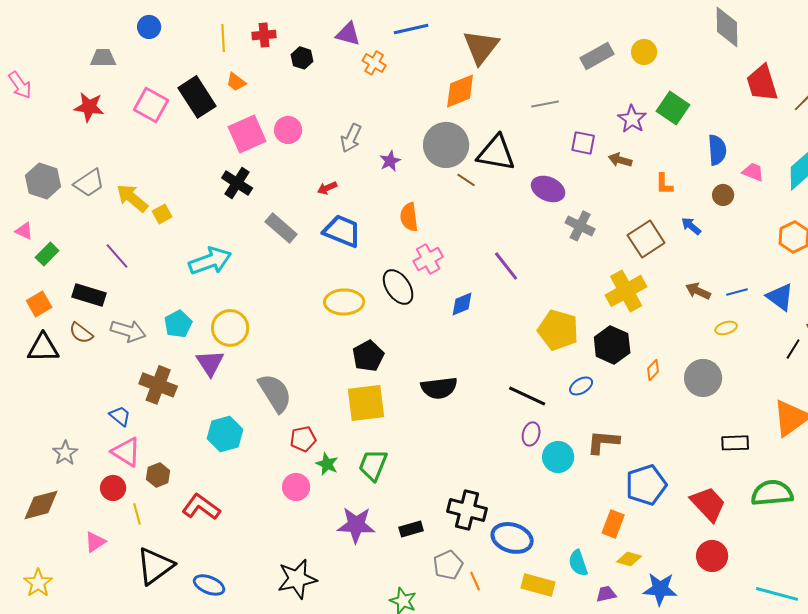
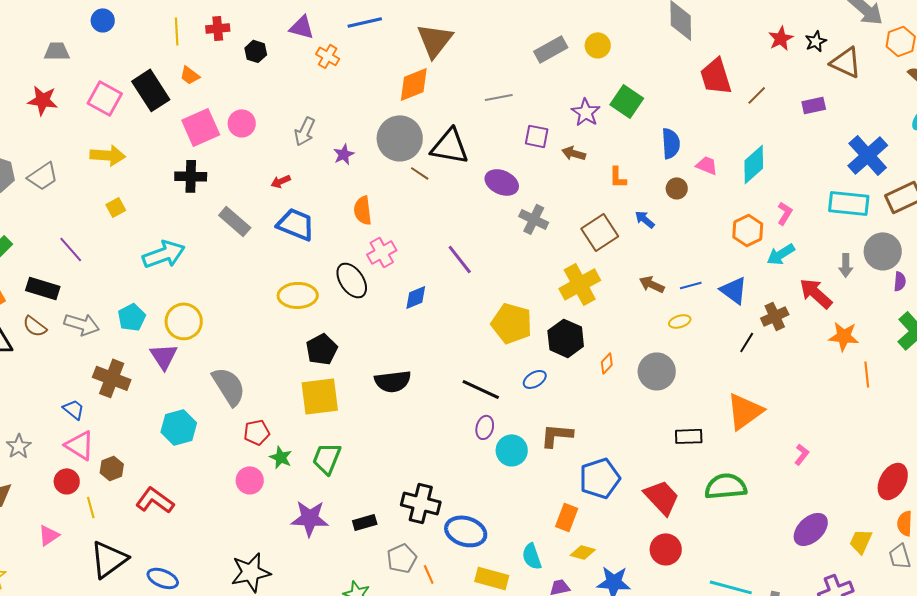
black cross: (237, 183) -> (191, 176), turned -32
yellow arrow: (132, 198) -> (108, 155), moved, turned 144

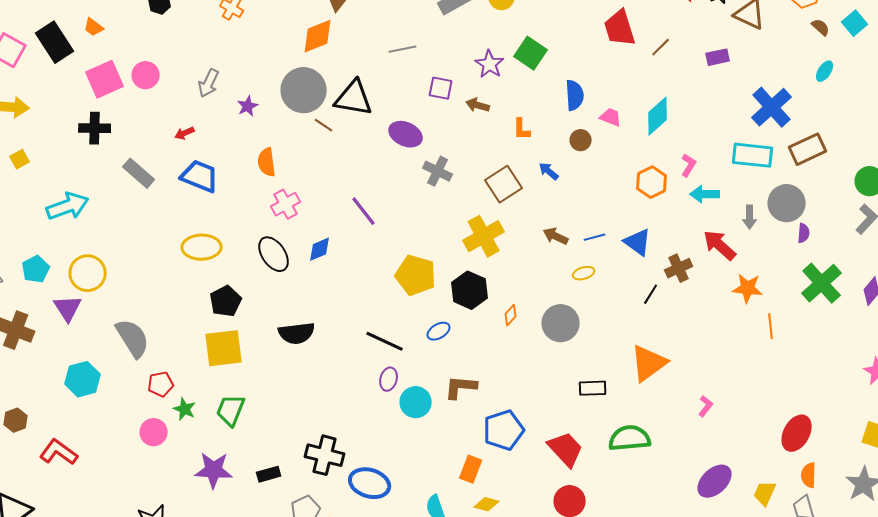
cyan arrow: (781, 254) -> (705, 194), moved, turned 32
black ellipse: (352, 280) -> (274, 254), moved

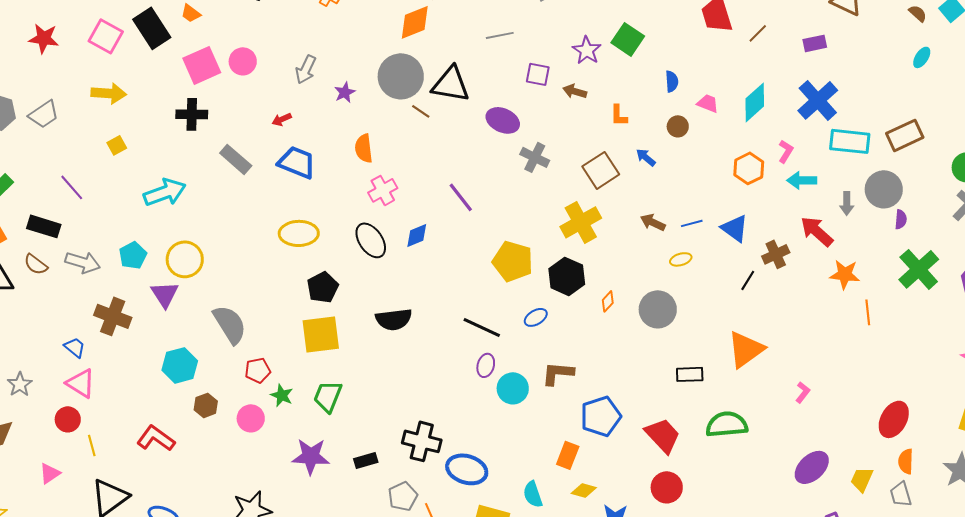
blue semicircle: (575, 95) -> (672, 81), size x0.7
blue cross: (772, 107) -> (818, 100), moved
brown hexagon: (16, 420) -> (206, 405), moved

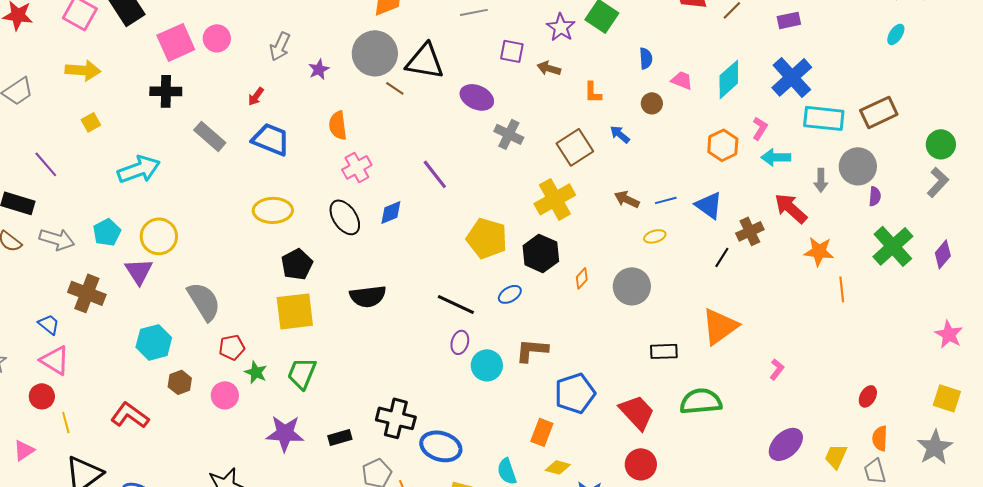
red arrow: (282, 119) -> (256, 96), turned -30
red ellipse: (894, 419) -> (868, 396), size x0.6

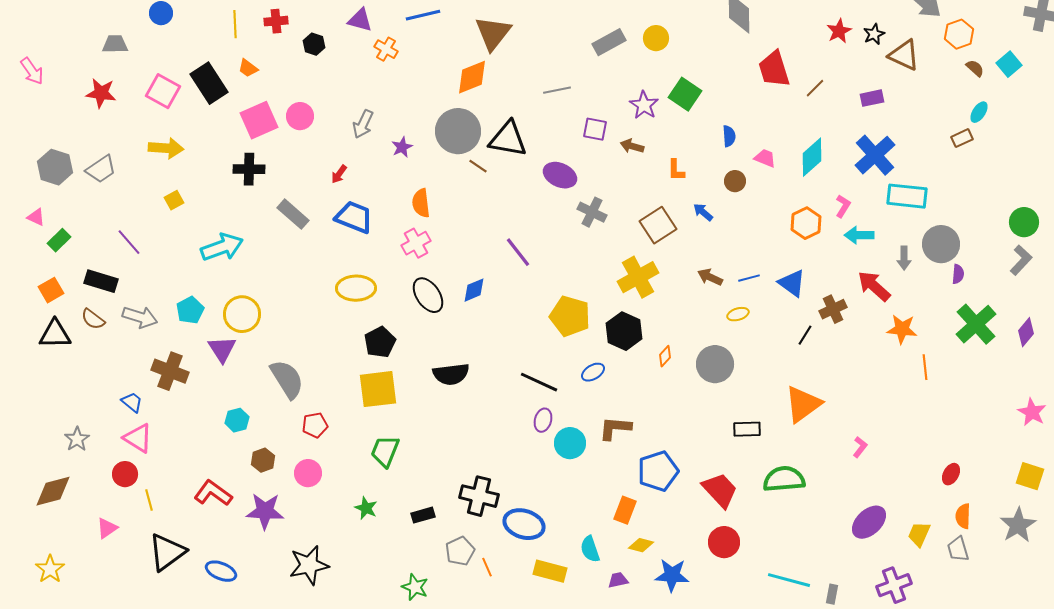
brown rectangle: (879, 112) -> (962, 138), moved, size x0.6
pink cross: (357, 167) -> (416, 243), moved
cyan hexagon: (154, 342) -> (237, 420), size x0.7
green star: (256, 372) -> (366, 508), moved
purple star: (285, 433) -> (265, 511), moved

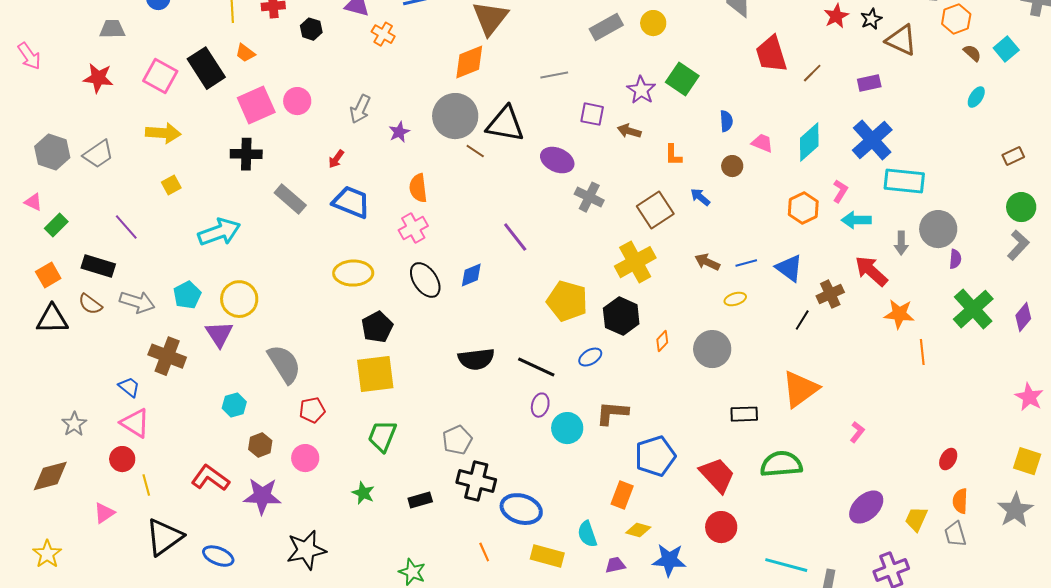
brown rectangle: (962, 138) -> (1013, 156), moved
black semicircle: (451, 374) -> (476, 359), moved
gray pentagon: (460, 551) -> (457, 440), moved

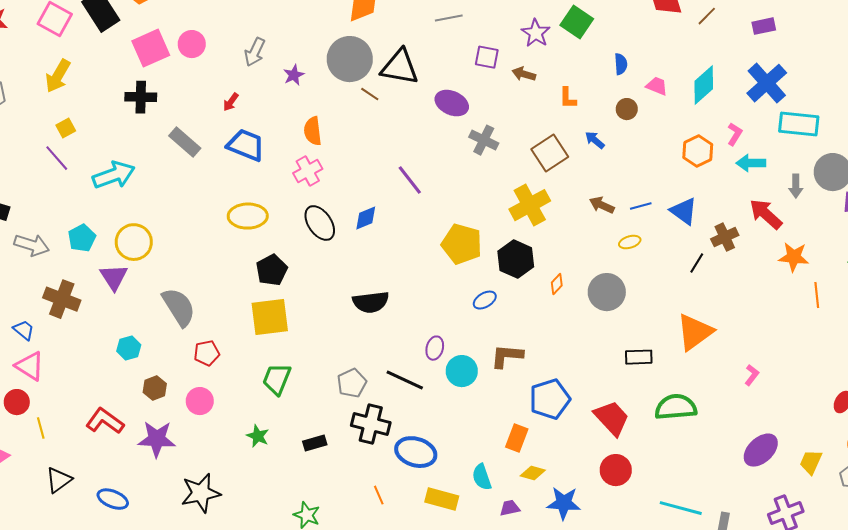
yellow arrow: (163, 133) -> (58, 76), turned 116
purple line: (126, 227) -> (57, 158), moved
black line: (536, 367) -> (405, 380), moved
black triangle: (164, 537) -> (59, 480), size x0.7

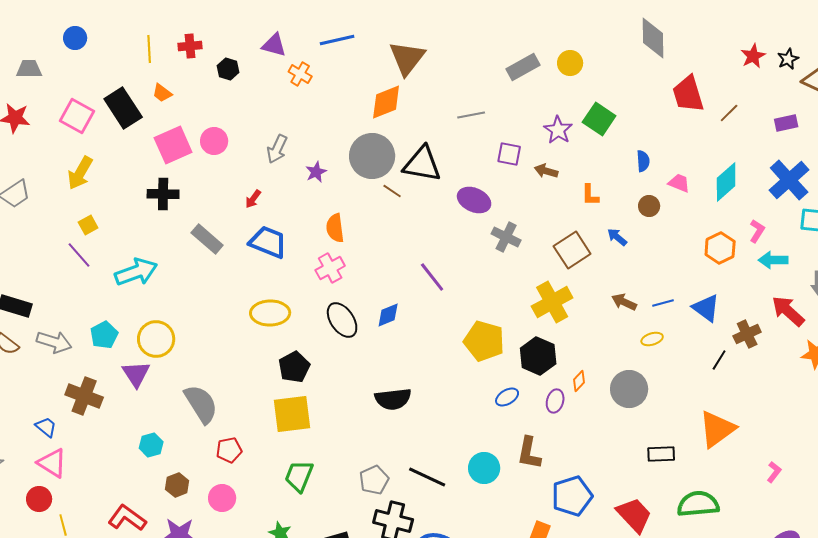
purple ellipse: (435, 348) -> (555, 401), moved
brown L-shape: (507, 356) -> (529, 453), turned -84

